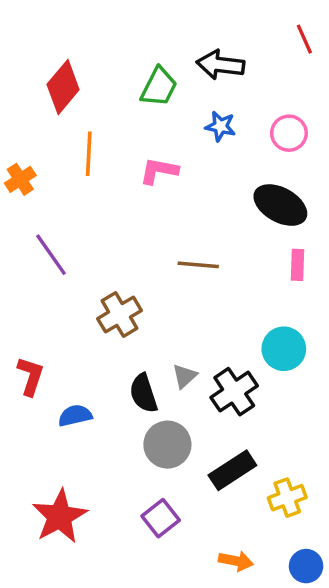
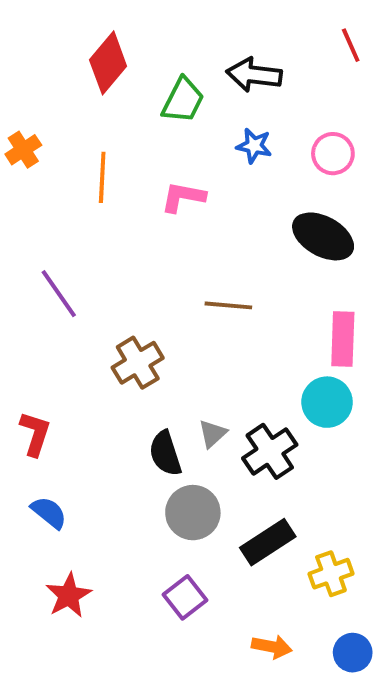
red diamond: (63, 87) -> (108, 63), moved
orange cross: (20, 179) -> (23, 150), moved
pink rectangle: (297, 265) -> (343, 339), moved, size x1.5
blue semicircle: (75, 415) -> (49, 513), moved, turned 52
red star: (60, 516) -> (69, 595), size x0.7

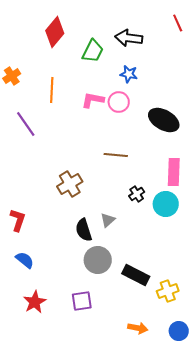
pink circle: (333, 154) -> (119, 102), moved
purple line: (59, 294) -> (26, 124), moved
black cross: (270, 451) -> (137, 194), moved, size x0.6
black rectangle: (268, 542) -> (136, 275), turned 60
purple square: (185, 597) -> (82, 301), moved, turned 30

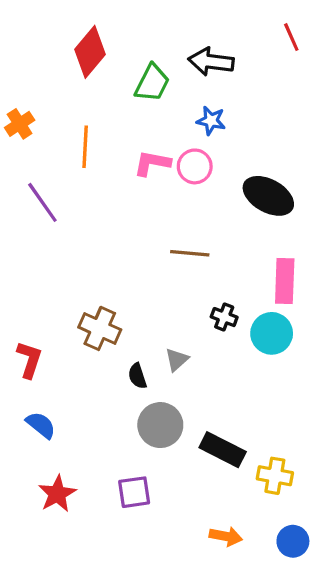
brown cross: (70, 184) -> (100, 328), moved, turned -35
black cross: (137, 194) -> (224, 317), turned -35
black semicircle: (84, 230) -> (137, 376), size x0.7
yellow cross: (168, 291) -> (275, 476), turned 30

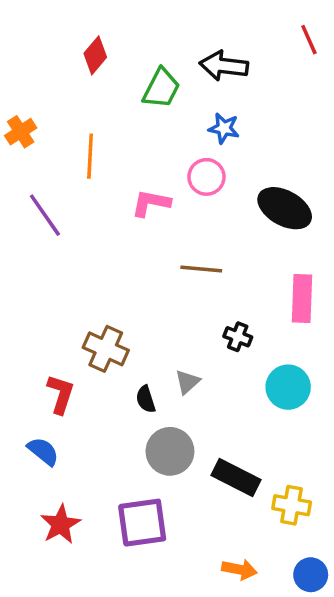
red diamond: (90, 52) -> (95, 55), size x0.7
pink L-shape: (152, 163) -> (151, 203), moved
cyan circle: (272, 333) -> (288, 387), moved
red L-shape: (29, 360) -> (61, 394), moved
purple square: (134, 492) -> (142, 523), size x1.4

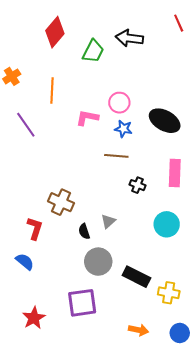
red diamond: (95, 55) -> (55, 32), size x1.4
blue star: (224, 128) -> (123, 129), moved
black cross: (238, 337) -> (137, 185), moved
red star: (61, 524) -> (34, 318), moved

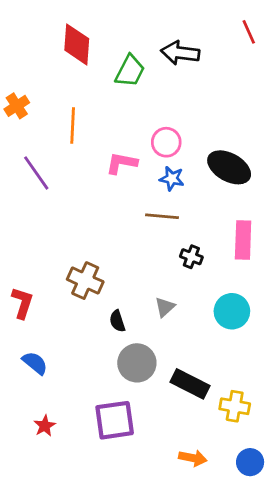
red diamond: (55, 32) -> (77, 44), turned -36
gray triangle: (108, 221) -> (165, 307), moved
red L-shape: (35, 228) -> (22, 303), moved
red star: (34, 318) -> (45, 426), moved, size x0.7

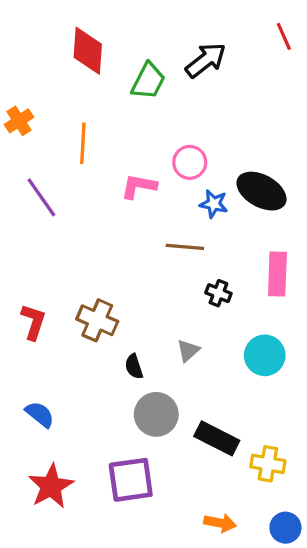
black arrow: (180, 53) -> (206, 60), turned 135
blue star: (172, 179) -> (214, 204), moved
red L-shape: (22, 303) -> (33, 322), moved
red star: (45, 426) -> (51, 486), size x1.8

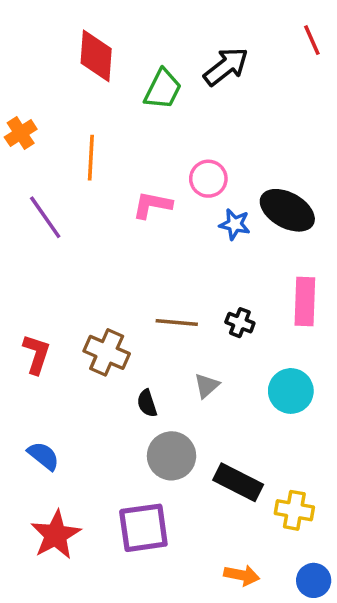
brown line: (185, 247) -> (177, 323), moved

